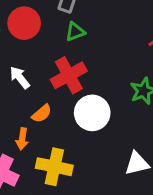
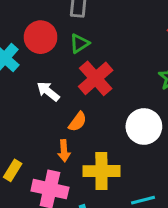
green triangle: (75, 32) -> (79, 43), moved
white circle: (92, 113) -> (144, 126), moved

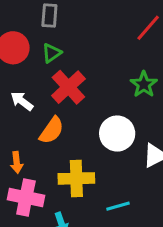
orange semicircle: (78, 122) -> (52, 130), size x1.4
orange arrow: (64, 151) -> (17, 162), moved

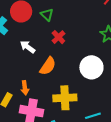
green triangle: (52, 53) -> (47, 15), turned -40
red cross: (68, 87) -> (58, 37), size x0.6

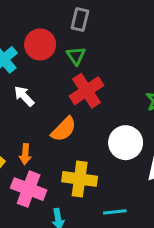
red cross: (58, 37) -> (87, 91), size x1.6
white arrow: (28, 47) -> (24, 96), moved

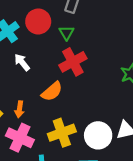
white circle: (126, 143) -> (98, 135), moved
yellow cross: (80, 179) -> (62, 133), turned -32

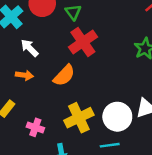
orange arrow: (19, 109) -> (24, 75), moved, turned -84
pink cross: (20, 138) -> (35, 127), size x0.6

